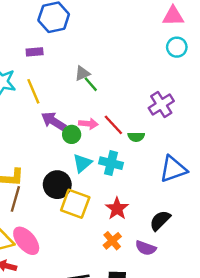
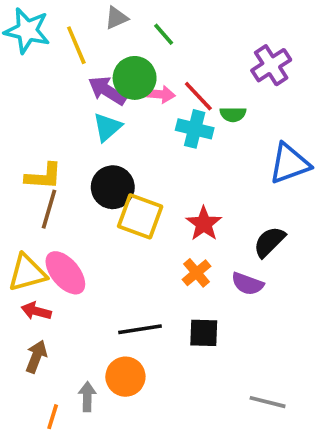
gray triangle: (82, 73) -> (116, 18), moved
green circle: (72, 134) -> (135, 78), moved, size x1.5
cyan triangle: (82, 163) -> (107, 127), moved
cyan cross: (111, 163) -> (195, 129), moved

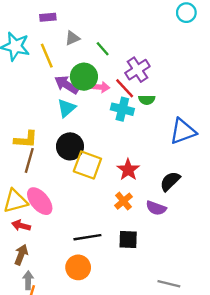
purple cross: (271, 65) -> (137, 70), moved
gray arrow: (87, 397) -> (28, 280), moved

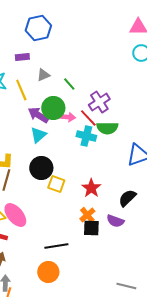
green semicircle: (147, 100) -> (107, 128), size x1.5
yellow square: (87, 165) -> (56, 184), size x0.7
black square: (128, 239) -> (91, 228), moved

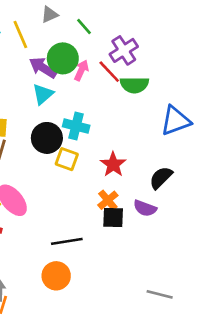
pink arrow: (67, 117) -> (81, 70), turned -70
cyan cross: (86, 136) -> (76, 126), moved

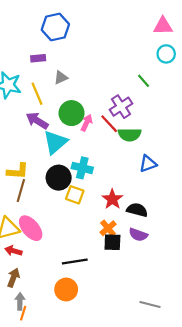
green line: (84, 27) -> (144, 81), moved
purple arrow: (43, 68) -> (37, 121), moved
cyan triangle: (43, 94) -> (55, 142), size x1.4
blue triangle: (175, 121) -> (148, 164), moved, size x0.7
black semicircle: (161, 178) -> (137, 210), moved, turned 60

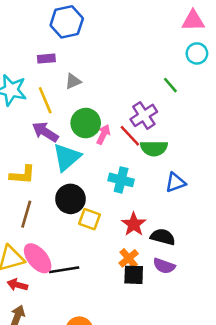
cyan cross: (82, 168) -> (121, 180), moved
yellow L-shape: (18, 171) -> (22, 175), moved
black line: (75, 262) -> (64, 270), moved

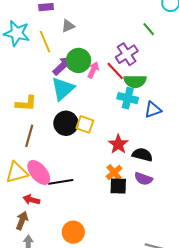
purple arrow: (45, 132) -> (63, 66), moved, turned 105
cyan cross: (121, 180) -> (128, 98), moved
yellow square: (89, 219) -> (85, 124), moved
red arrow: (17, 285) -> (31, 200), moved

